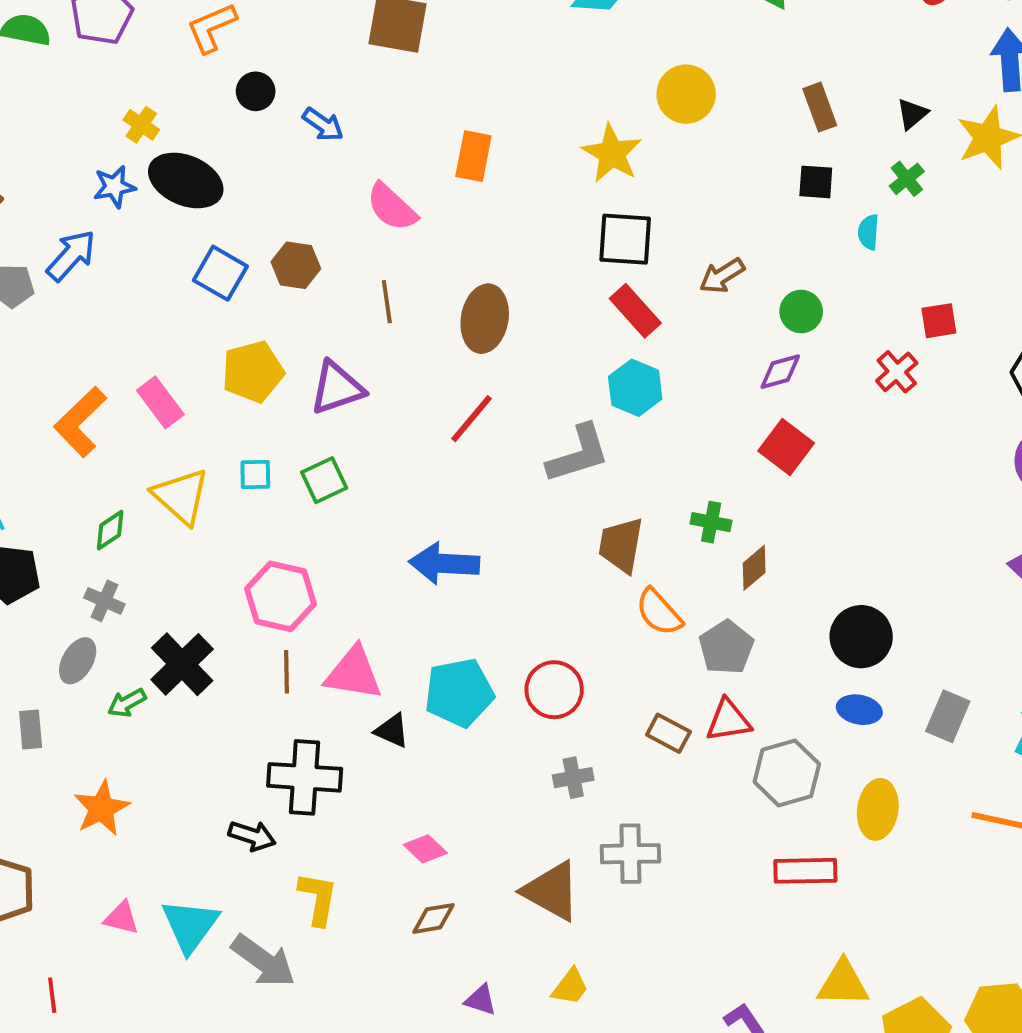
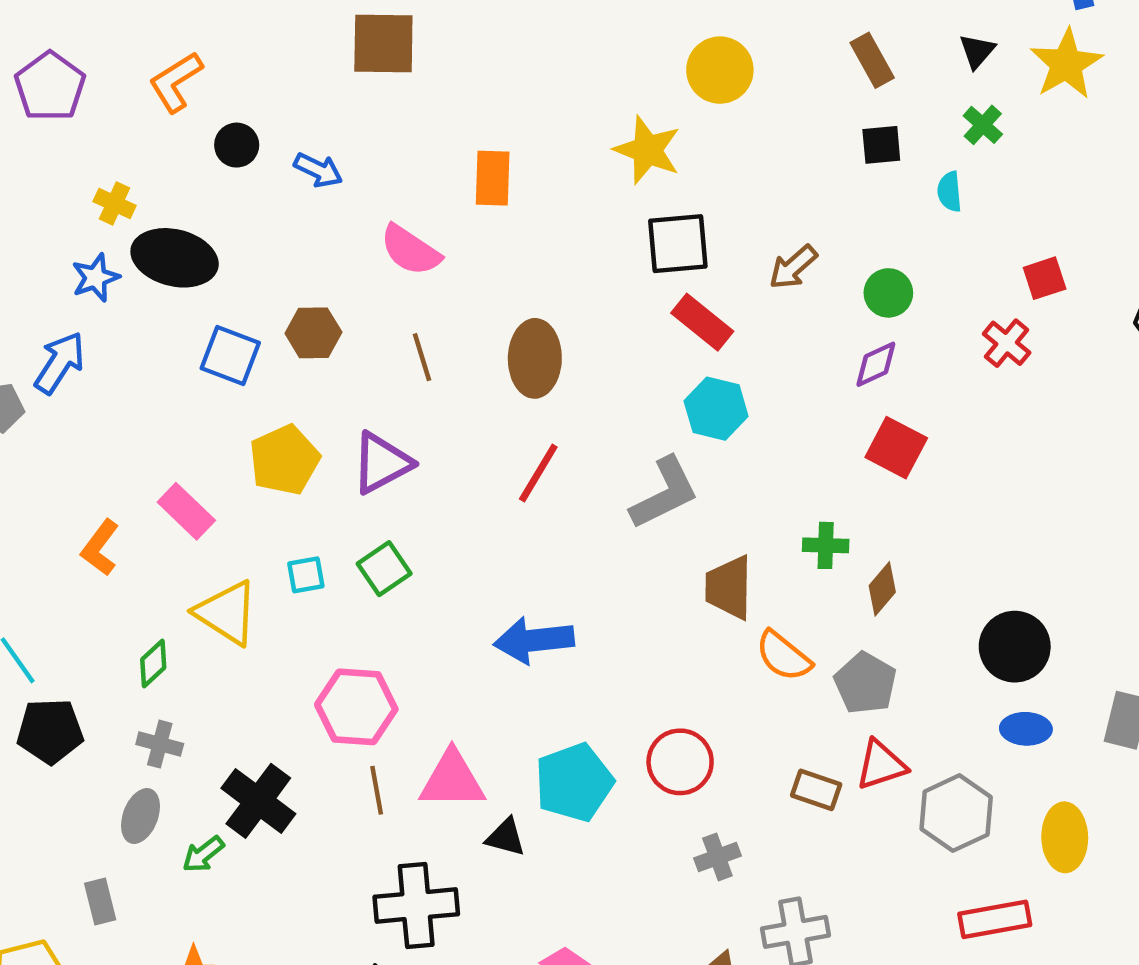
orange L-shape: (80, 422) -> (100, 548), size x0.7

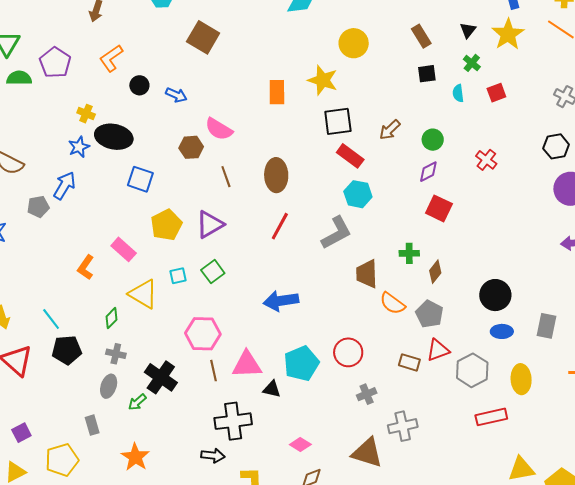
brown square: (383, 43) -> (203, 37), turned 32
orange rectangle: (493, 178) -> (277, 92), moved
red square: (1045, 278) -> (496, 93), moved
brown hexagon: (313, 333) -> (191, 147), moved

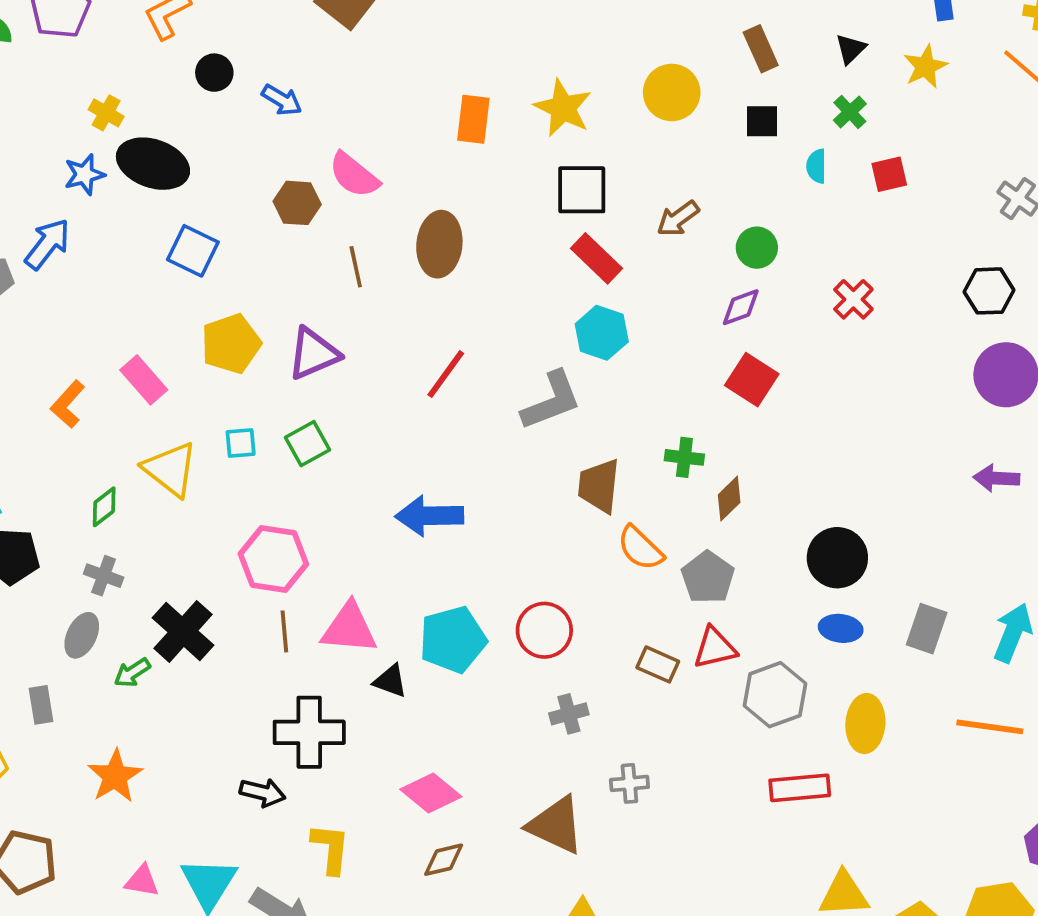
yellow star: (508, 34) -> (925, 67), size x0.7
yellow circle: (354, 43) -> (672, 92), moved
brown ellipse: (276, 175) -> (439, 244), moved
gray cross: (403, 426) -> (629, 783), size x0.7
pink diamond: (300, 444) -> (431, 793), size x1.4

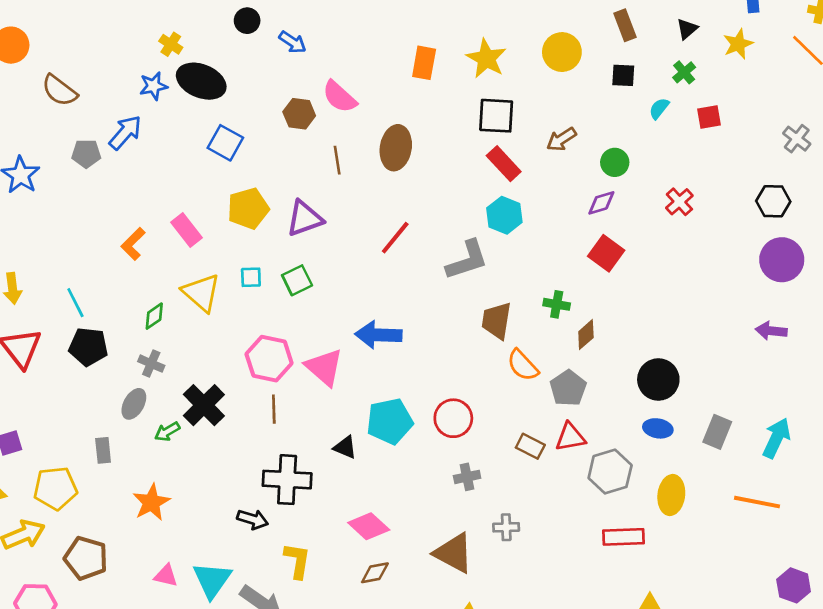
cyan semicircle: (816, 166) -> (659, 108), turned 35
pink triangle: (349, 628) -> (324, 367), moved, turned 33

